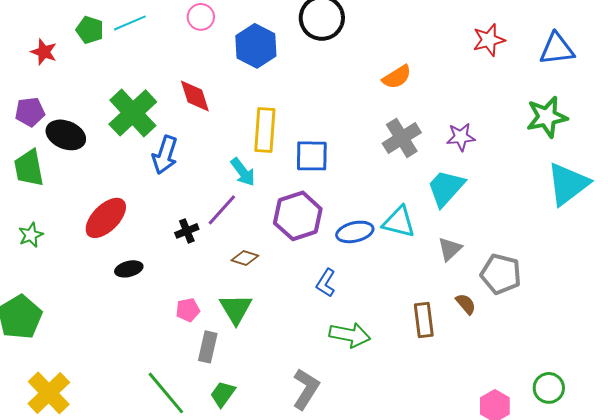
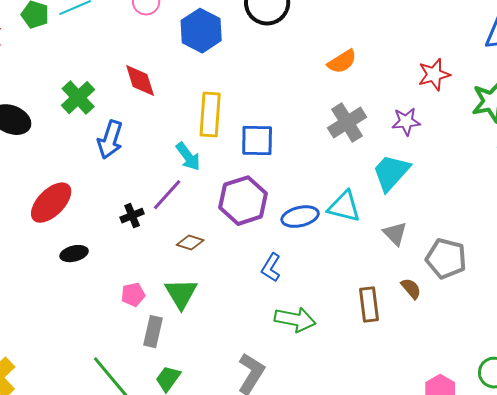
red star: (489, 40) -> (434, 75), moved
green cross: (133, 113) -> (78, 98), size x0.7
gray triangle: (450, 249) -> (395, 234), turned -32

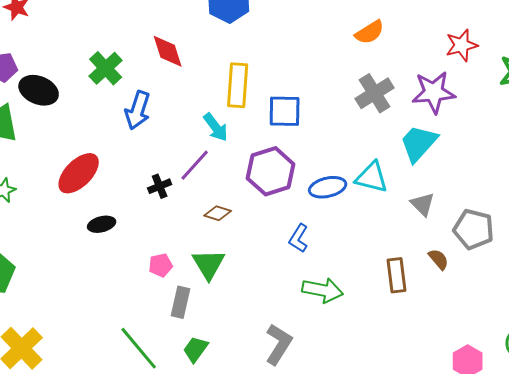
purple star: (406, 122) -> (434, 92), size x1.5

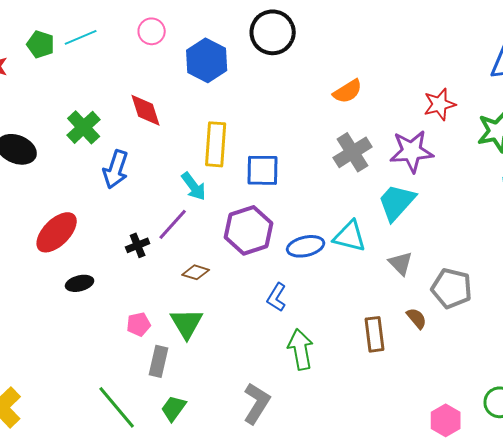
green arrow: (323, 290) -> (301, 349), turned -111

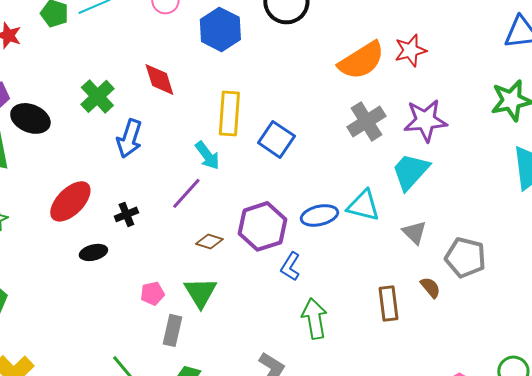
orange semicircle: (348, 91) -> (361, 60), size x1.6
red star: (440, 104) -> (410, 50), moved
blue square: (263, 170) -> (276, 139), turned 33
purple hexagon: (249, 230) -> (262, 226), moved
black cross: (138, 245) -> (126, 214), moved

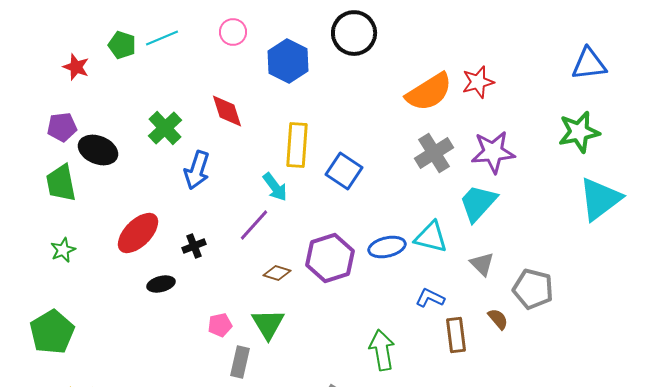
blue L-shape: (290, 266) -> (430, 298), moved, turned 84

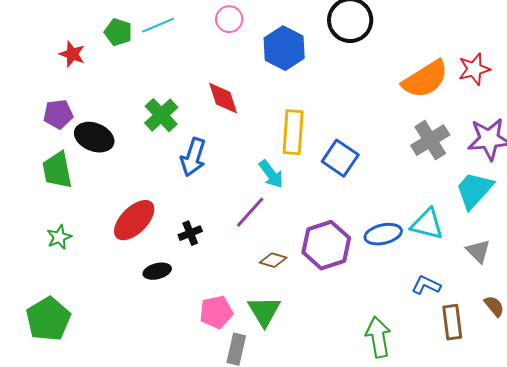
pink pentagon: (220, 325) -> (216, 312), size x1.4

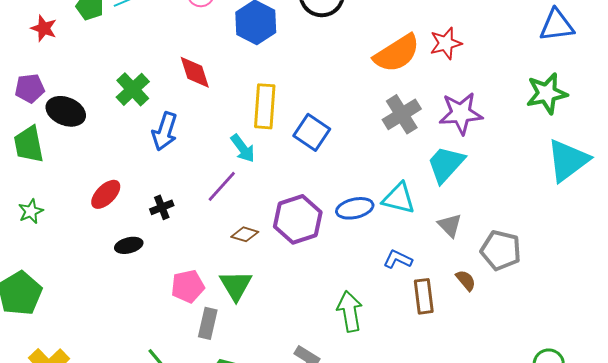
red ellipse: (134, 220) -> (106, 194), size x0.7

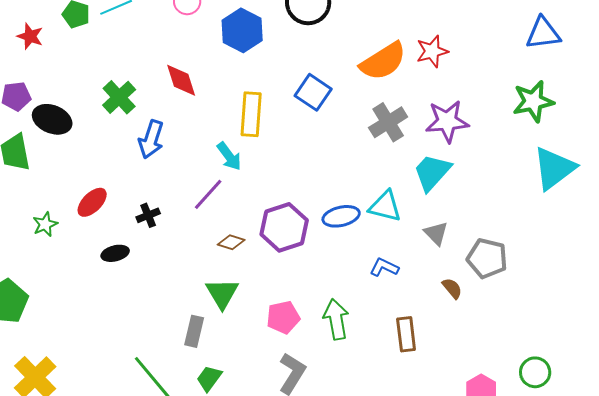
blue square: (312, 132) -> (313, 92), moved
green star: (31, 211) -> (45, 224), moved
pink pentagon: (188, 286) -> (283, 317), moved
brown rectangle: (424, 296) -> (406, 334), moved

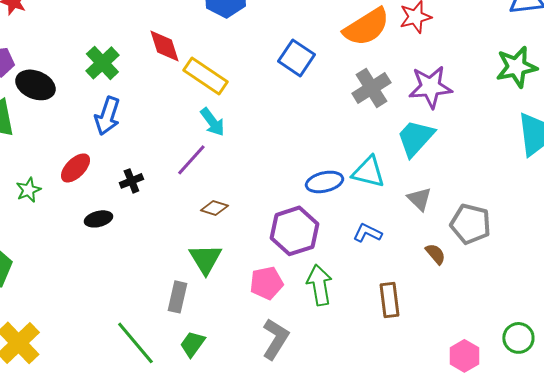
yellow rectangle: (251, 114) -> (205, 76), moved, turned -60
blue arrow: (151, 139) -> (107, 116), moved
purple hexagon: (284, 227) -> (294, 231), moved

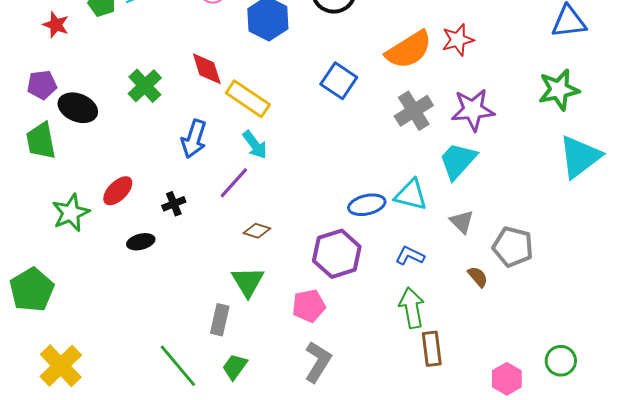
blue arrow: (107, 116) -> (194, 139), moved
green star: (28, 190) -> (71, 213), size x1.5
green arrow: (319, 285) -> (412, 308), moved
brown rectangle: (389, 300) -> (432, 349), moved

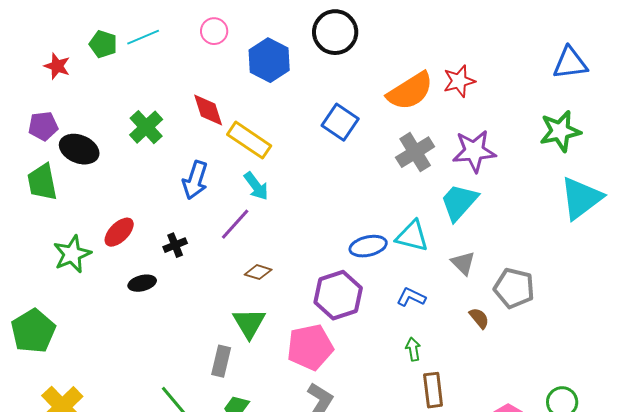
pink pentagon: (309, 306) -> (310, 347), size x1.4
green arrow: (412, 308) -> (413, 349), size x0.6

